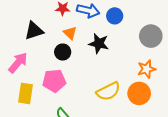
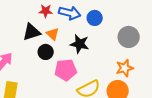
black triangle: (34, 31) -> (32, 32), moved
pink pentagon: (54, 81) -> (66, 70), moved

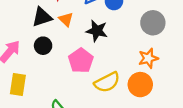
black circle: (46, 52) -> (43, 46), moved
pink pentagon: (66, 70) -> (81, 61), turned -30

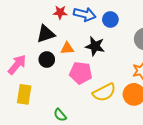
orange triangle: (66, 19) -> (67, 48), moved, turned -48
pink pentagon: (81, 61) -> (81, 73), turned -30

